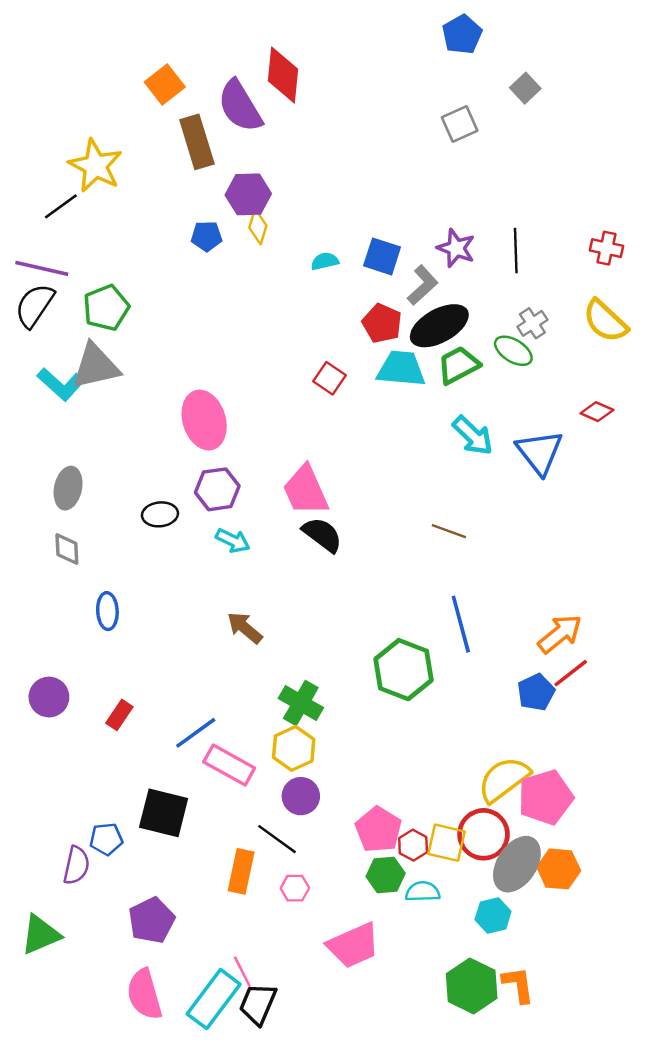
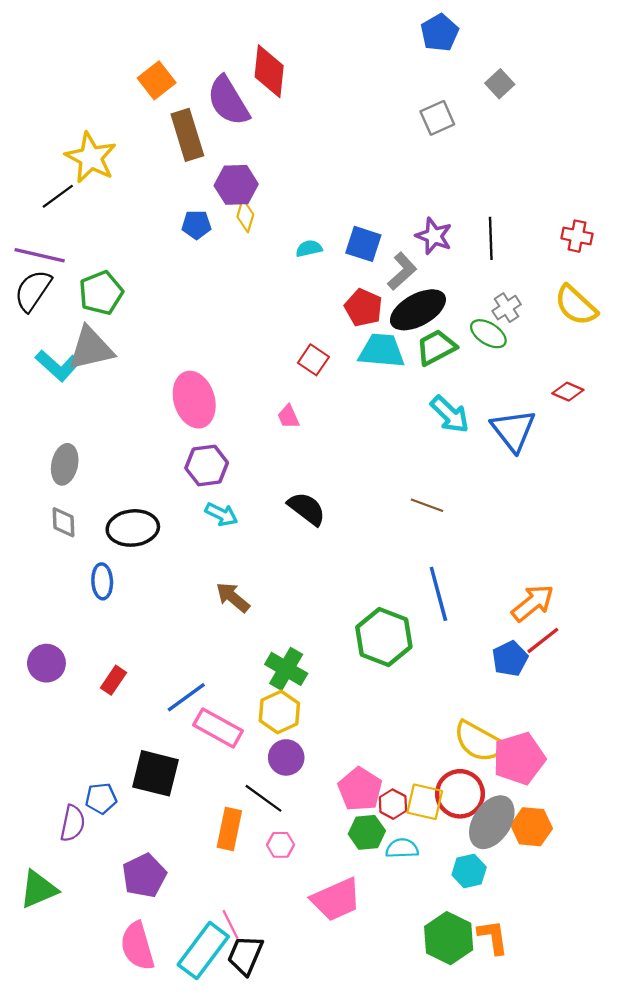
pink trapezoid: (306, 490) -> (288, 417), moved, size x0.5
black ellipse: (160, 514) -> (133, 528), moved, size x1.5
yellow semicircle: (504, 779) -> (479, 742), turned -114

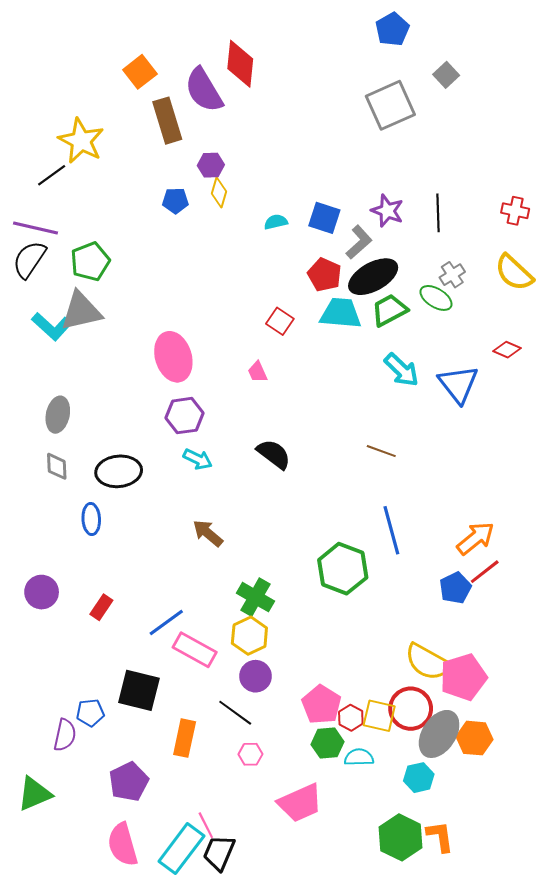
gray square: (437, 118) -> (390, 105), size x1.6
purple hexagon: (236, 185) -> (211, 165), size x0.7
orange rectangle: (229, 829) -> (185, 738), moved

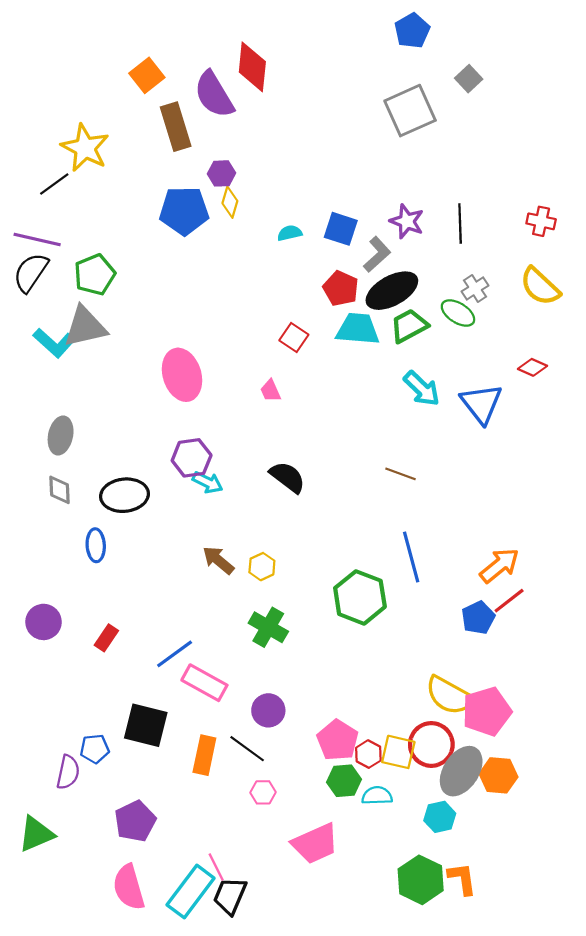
blue pentagon: (175, 201) -> (184, 211), size x1.8
purple hexagon: (185, 416) -> (192, 458), moved
yellow hexagon: (249, 636) -> (262, 567), moved, size x0.7
orange rectangle: (185, 738) -> (204, 755), moved

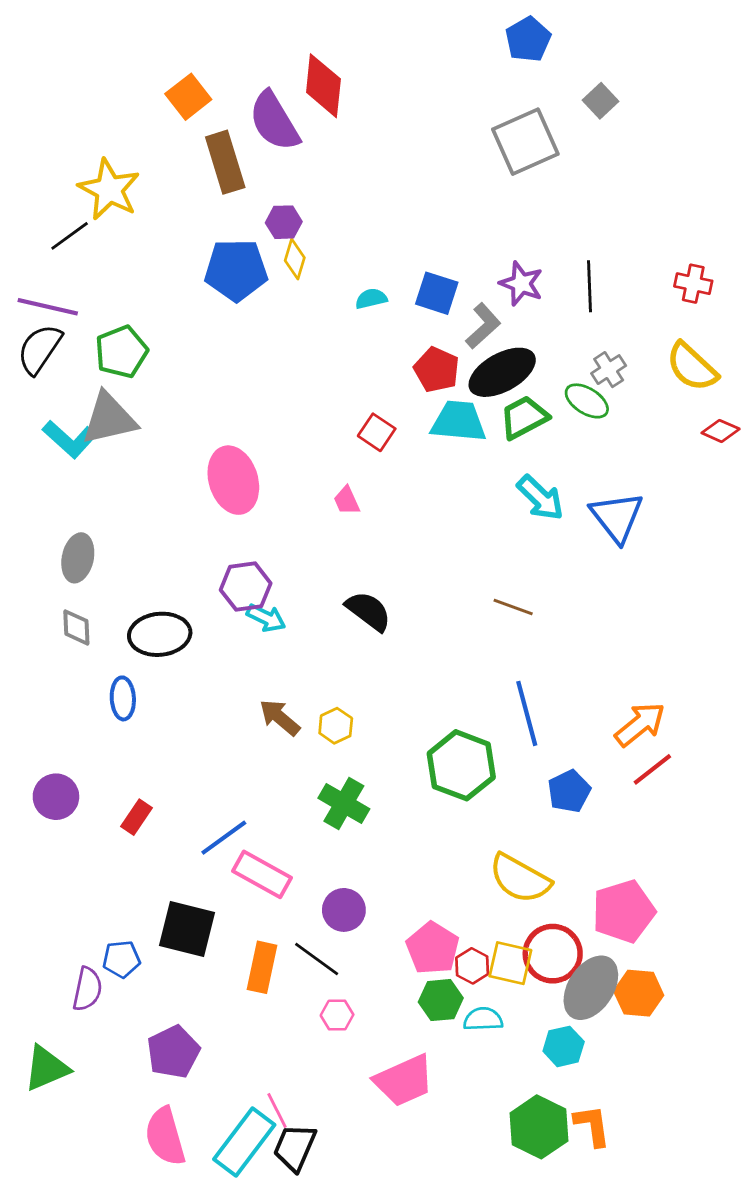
red diamond: (533, 367) -> (721, 431), moved
blue pentagon: (478, 618) -> (569, 791), moved
yellow semicircle: (449, 695) -> (520, 879), moved

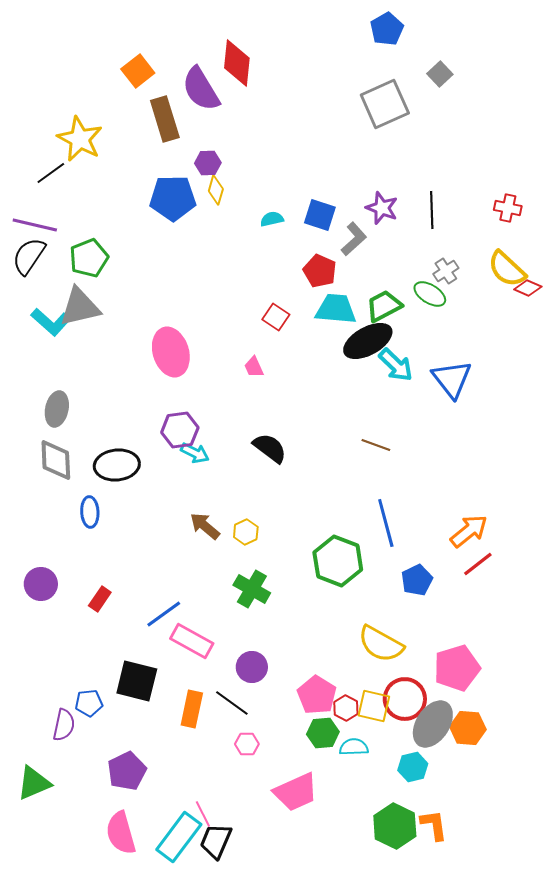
black ellipse: (502, 372) -> (368, 341), moved
red diamond: (721, 431) -> (528, 288), moved
gray diamond: (76, 627) -> (56, 460), size x1.5

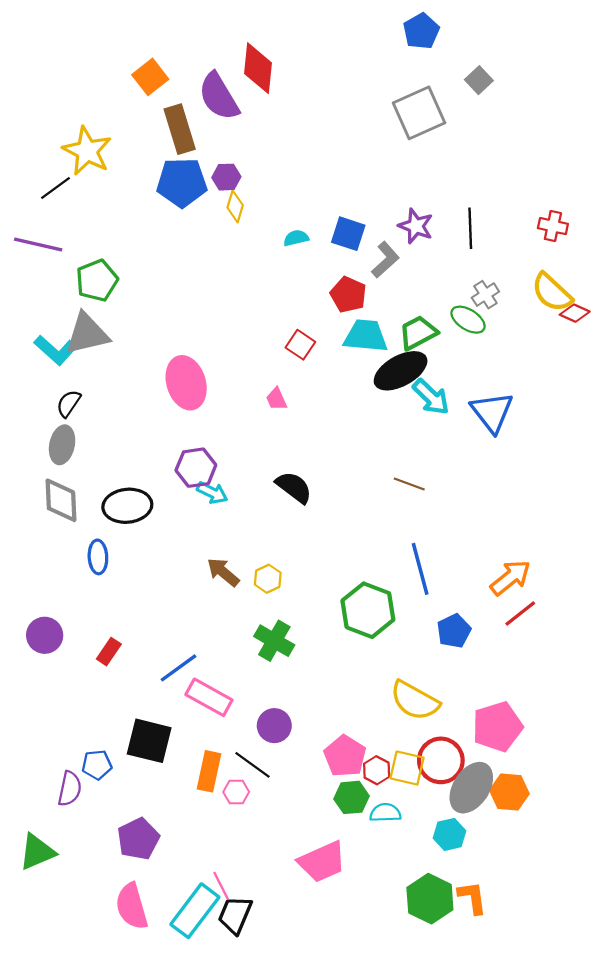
blue pentagon: (173, 198) -> (182, 182), moved
black semicircle: (29, 256) -> (69, 403), moved, size x0.7
pink hexagon: (247, 744) -> (236, 792), moved

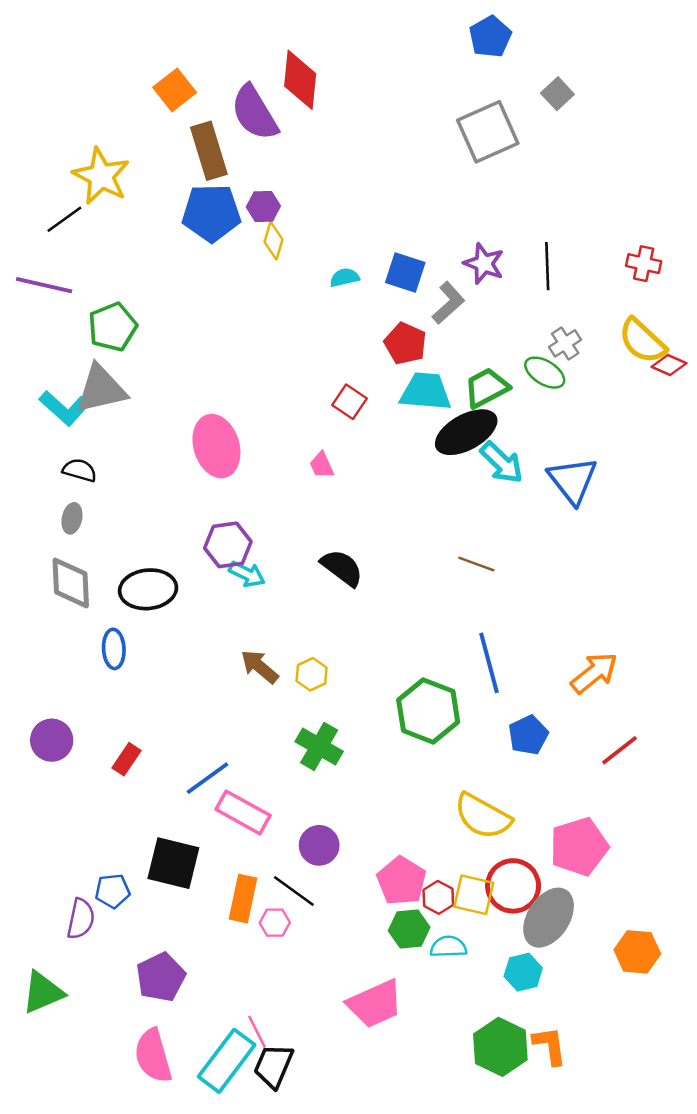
black semicircle: (69, 403) -> (80, 470), turned 72
gray ellipse: (62, 445) -> (72, 518), size x0.7
red line: (520, 614) -> (620, 750), moved
orange hexagon: (509, 792) -> (637, 952), moved

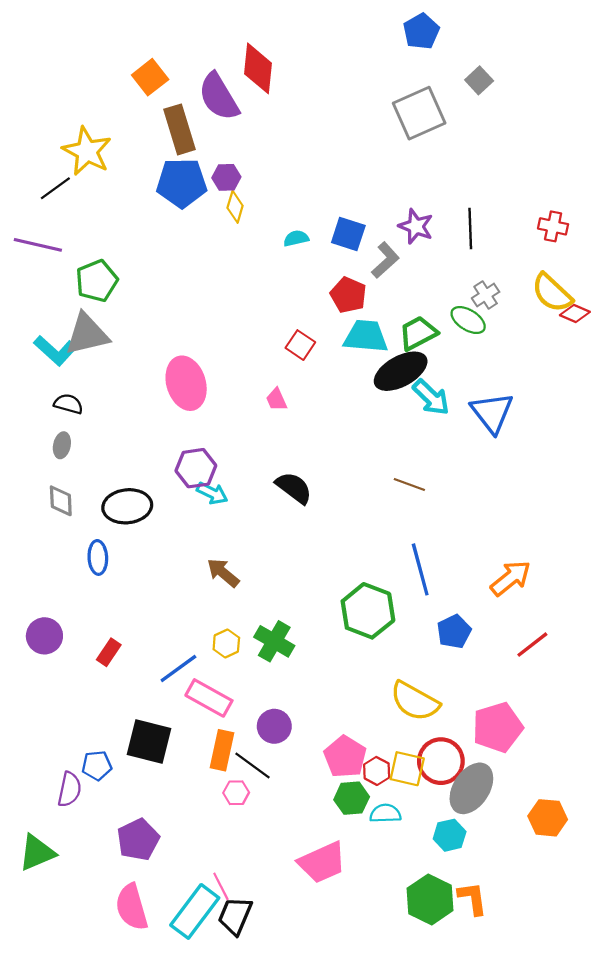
gray diamond: (71, 583) -> (61, 501), size x0.7
yellow hexagon: (312, 674) -> (226, 643), moved
orange rectangle: (243, 899) -> (222, 750), moved

